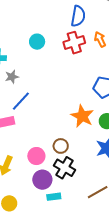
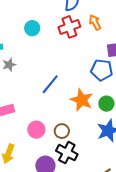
blue line: (21, 101) -> (50, 84), moved
pink circle: (36, 156) -> (36, 130), moved

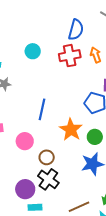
blue line: (50, 84) -> (42, 109), turned -35
pink circle: (36, 130) -> (25, 141), moved

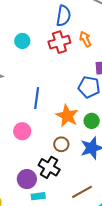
brown circle: (47, 157) -> (61, 144), moved

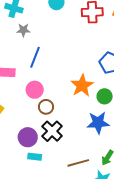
blue line: (37, 98) -> (35, 57), moved
brown circle: (61, 144) -> (46, 107), moved

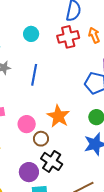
blue line: (35, 57) -> (34, 75), moved
orange star: (82, 85) -> (58, 116), moved

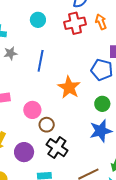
orange star: (58, 116) -> (69, 87), moved
purple circle: (29, 172) -> (24, 152), moved

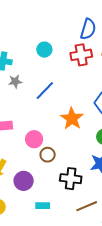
blue line: (41, 61) -> (45, 91), turned 30
black cross: (57, 148) -> (71, 179), moved, turned -30

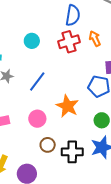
pink circle: (34, 139) -> (37, 119), moved
black cross: (71, 179) -> (72, 152), moved

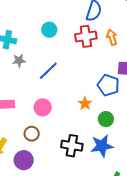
orange star: (67, 106) -> (85, 104), moved, size x0.6
brown circle: (48, 145) -> (32, 134), moved

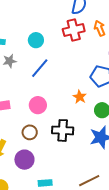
cyan circle: (49, 30) -> (36, 40), moved
black cross: (72, 146) -> (63, 130), moved

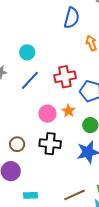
red cross: (74, 30) -> (65, 77), moved
pink circle: (38, 105) -> (47, 114), moved

